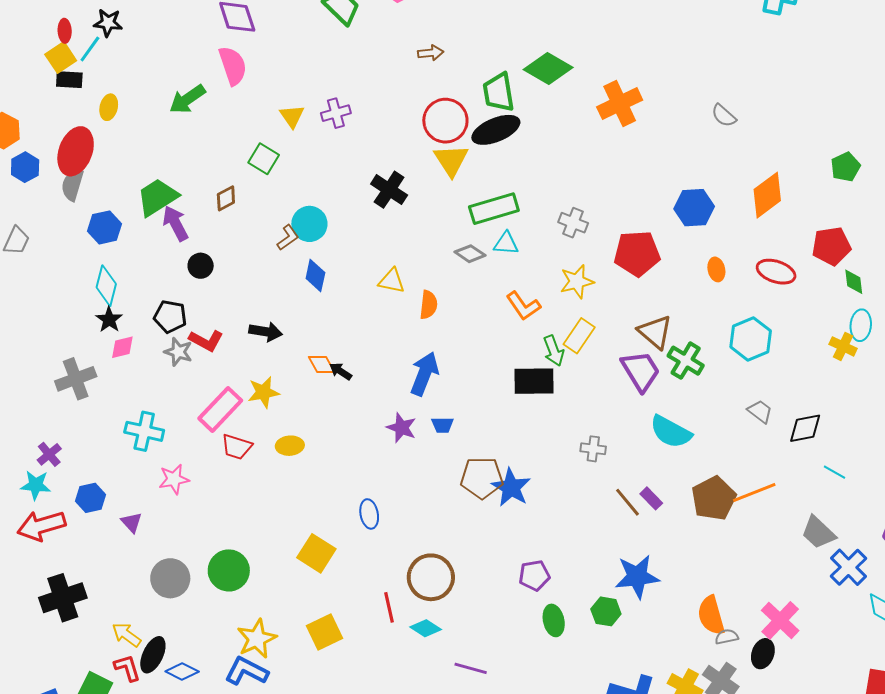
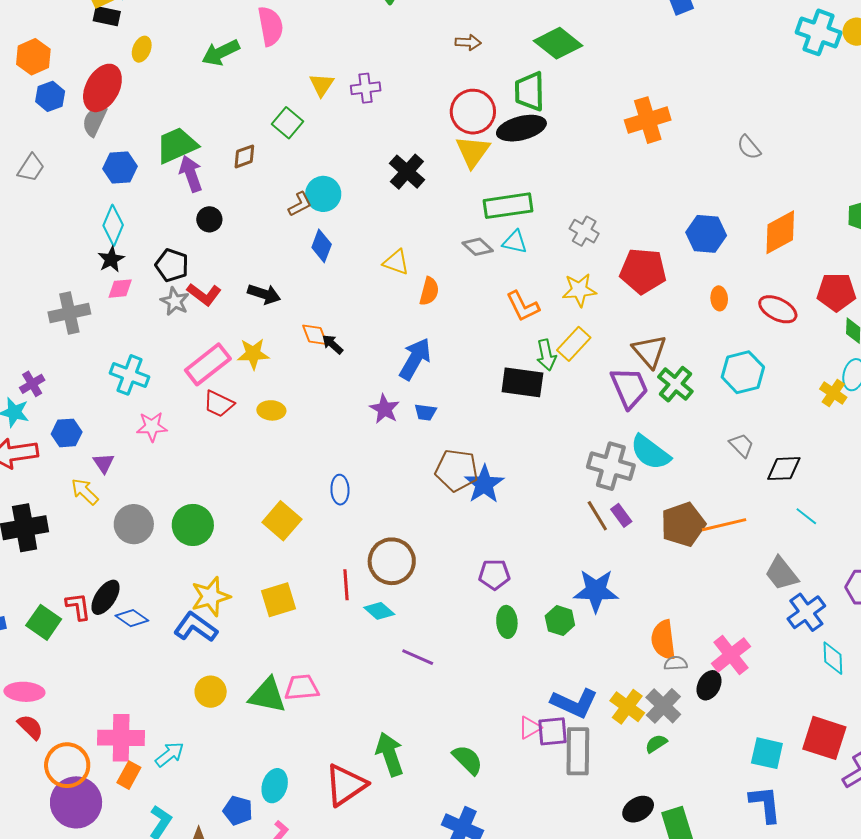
green diamond: (548, 68) -> (558, 43), moved
gray cross: (593, 449) -> (611, 466), moved, size x1.8
yellow arrow: (126, 635) -> (85, 492), moved

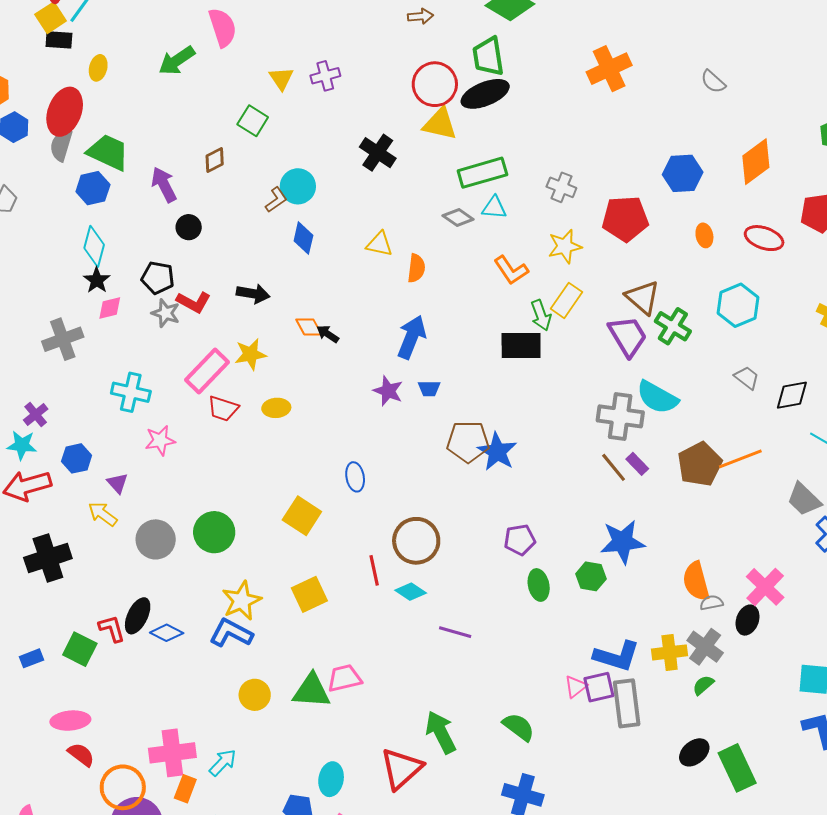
green trapezoid: (177, 145) -> (108, 152), moved, turned 57
yellow triangle: (473, 152) -> (440, 124), turned -45
yellow cross: (627, 707) -> (670, 652), turned -36

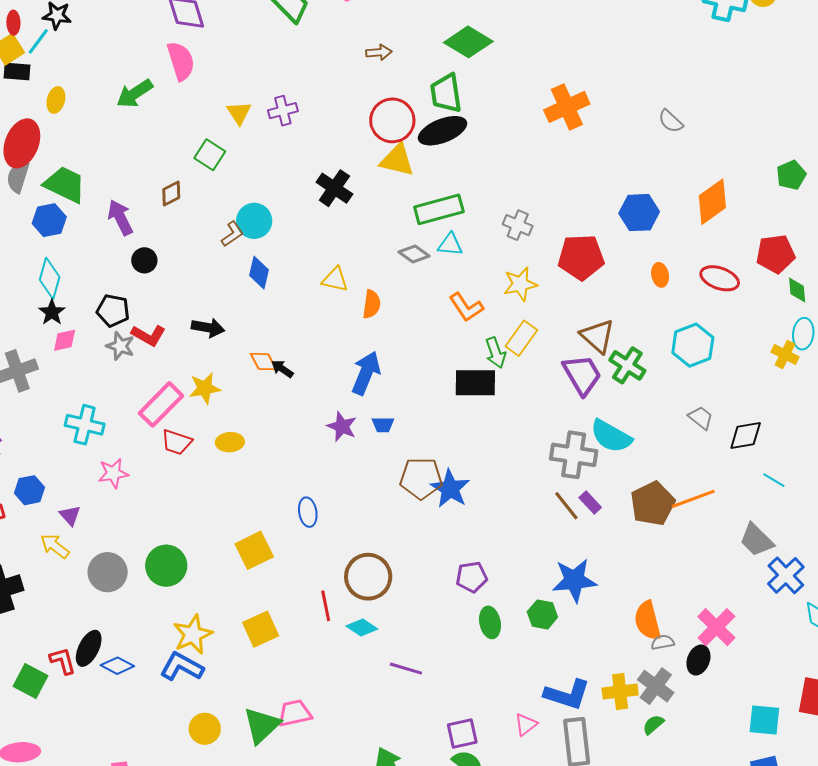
yellow square: (302, 516) -> (254, 550), turned 30
purple square: (599, 687) -> (462, 734), moved
green triangle: (312, 691) -> (262, 725), turned -48

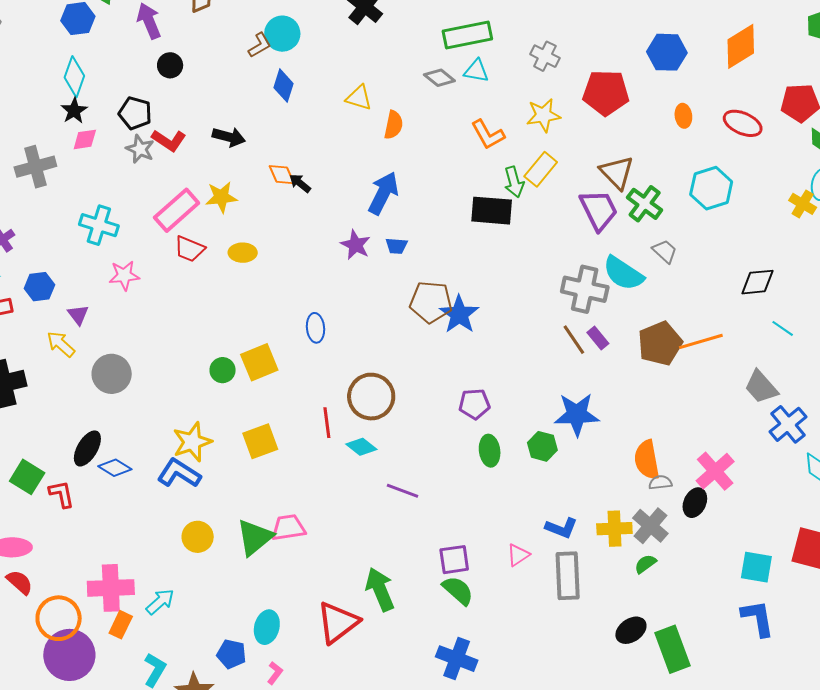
gray trapezoid: (701, 418) -> (665, 251), moved
green circle: (166, 566) -> (223, 370), moved, size x0.6
red L-shape: (63, 661) -> (61, 494), moved
blue L-shape: (567, 695) -> (561, 528), size x0.7

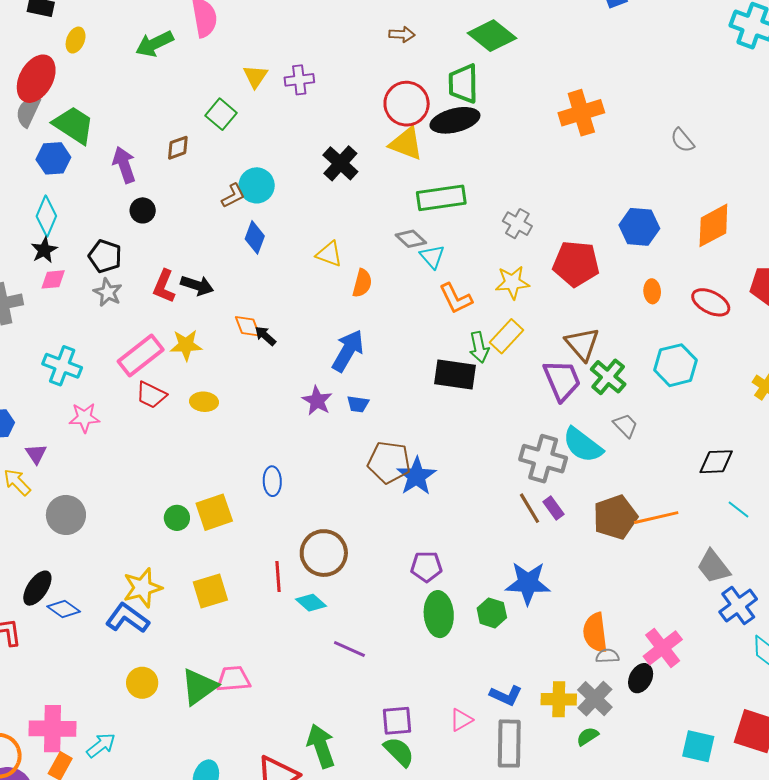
cyan triangle: (476, 71) -> (432, 257), moved, turned 36
red L-shape: (169, 140) -> (164, 286), moved, turned 76
green ellipse: (490, 451) -> (439, 614), size x1.4

